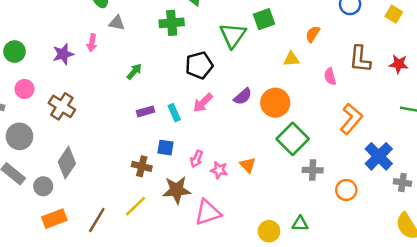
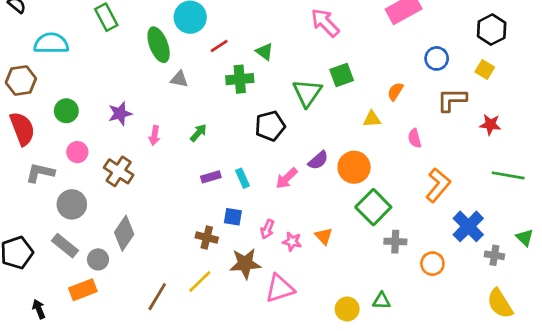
pink arrow: (92, 43) -> (154, 136), moved
brown L-shape: (360, 59) -> (452, 100), moved, turned 84
pink arrow: (203, 103) -> (287, 178), moved
orange rectangle: (54, 219) -> (83, 290), moved

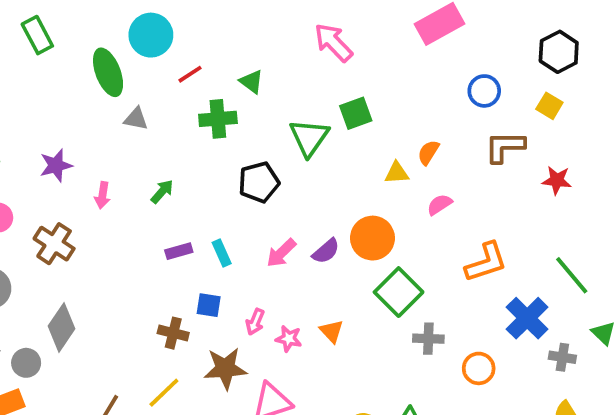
orange semicircle: (395, 92) -> (428, 152), moved
pink semicircle: (415, 138) -> (440, 205), moved, turned 72
purple semicircle: (318, 160) -> (326, 251), moved
green line: (508, 175) -> (572, 275), moved, turned 40
orange L-shape: (438, 185) -> (486, 262), turned 32

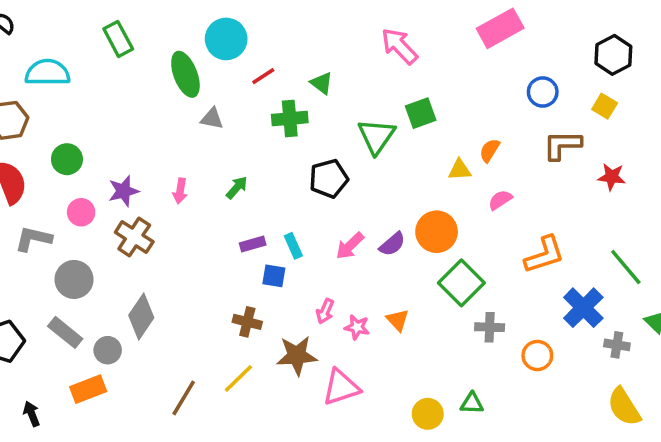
purple star: (56, 165) -> (124, 191), moved
blue square: (209, 305) -> (274, 276), moved

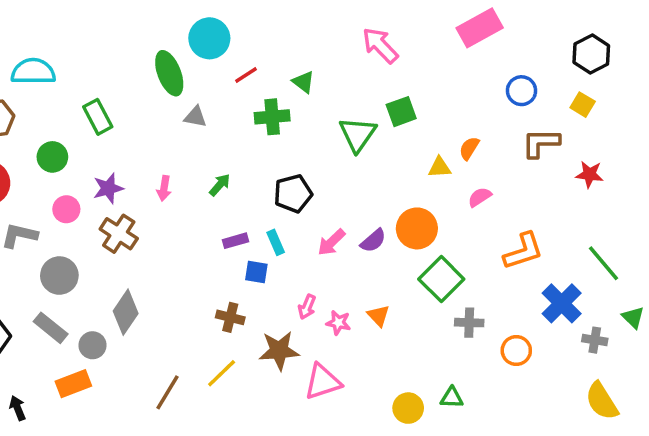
green rectangle: (118, 39) -> (98, 117), moved
black pentagon: (329, 179) -> (293, 194), moved

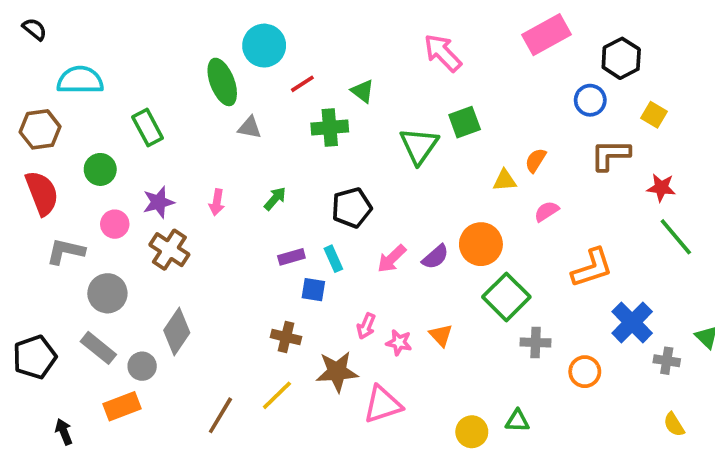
black hexagon: (591, 54) -> (621, 58), moved
green line: (603, 263) -> (676, 237), moved
yellow semicircle: (602, 401) -> (674, 424), size x0.6

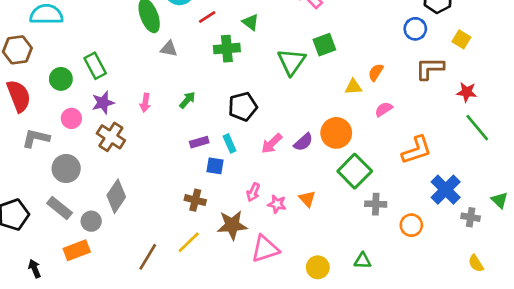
green rectangle: (148, 128) -> (95, 66), moved
yellow circle: (472, 432) -> (318, 267), moved

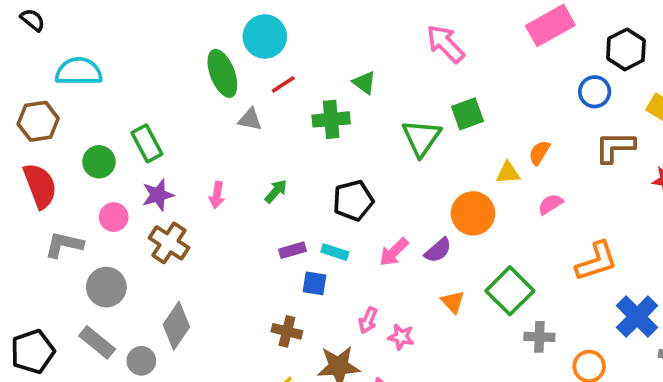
red line: (207, 17) -> (283, 84), moved
orange circle: (336, 133) -> (473, 213), moved
cyan rectangle: (230, 143) -> (335, 252), turned -48
orange triangle: (307, 199) -> (453, 302), moved

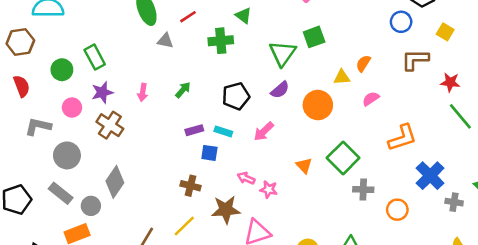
red semicircle: (40, 186) -> (22, 86), size x0.7
purple semicircle: (438, 250) -> (280, 90), moved
pink arrow: (368, 320) -> (246, 178), turned 90

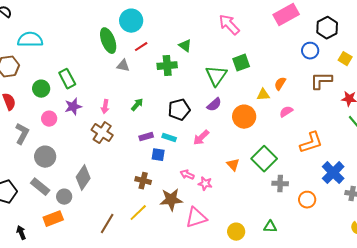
brown cross: (110, 125) -> (102, 133), moved
gray L-shape: (38, 126) -> (22, 134), turned 105

